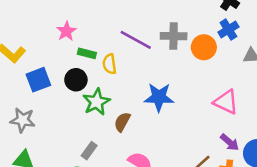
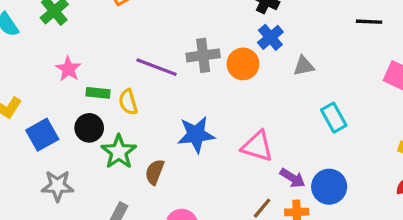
pink triangle: (226, 102) -> (257, 146), moved
gray star: (23, 120) -> (58, 186), moved

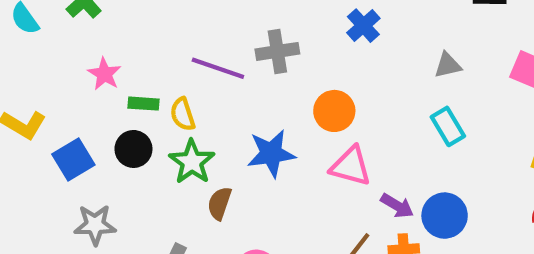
orange circle: (243, 64) -> (334, 111), moved
gray triangle: (304, 66) -> (448, 65), moved
green star: (119, 152) -> (192, 162), moved

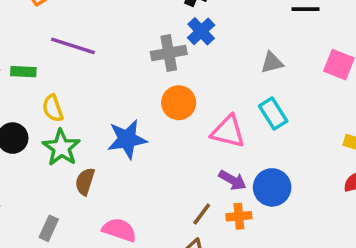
gray cross: (277, 51) -> (169, 53), moved
purple line: (218, 68) -> (73, 46), moved
green rectangle: (143, 104) -> (23, 72), moved
pink triangle: (351, 166) -> (228, 132), moved

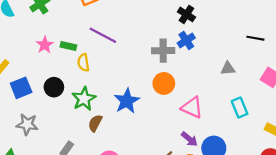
yellow semicircle: (53, 108) -> (83, 63), moved
cyan rectangle: (273, 113) -> (240, 108), moved
blue star: (127, 139) -> (127, 101), turned -30

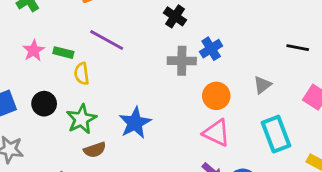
black cross: (186, 14) -> (175, 16), moved
gray triangle: (228, 69) -> (262, 85), turned -35
orange circle: (164, 83) -> (216, 96), moved
cyan rectangle: (240, 108) -> (276, 134), size x1.4
brown semicircle: (95, 123) -> (95, 150), turned -138

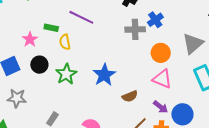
pink star: (34, 50) -> (30, 39), moved
gray triangle: (262, 85) -> (193, 44), size x1.6
brown semicircle: (95, 150) -> (130, 96), moved

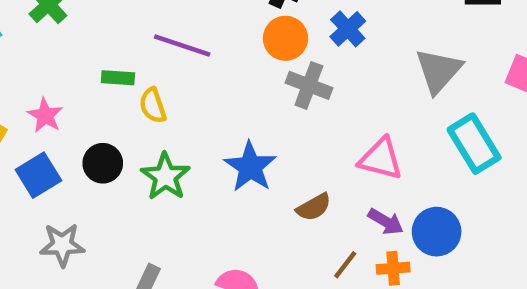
gray cross: (135, 29) -> (309, 85), moved, turned 30
pink star: (30, 39) -> (45, 115), moved
orange circle: (161, 53) -> (285, 38), moved

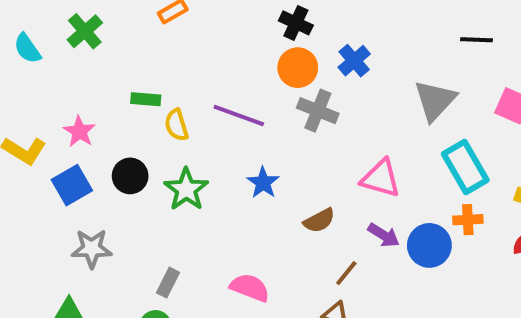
purple line: (182, 46) -> (239, 116), moved
blue star: (250, 167) -> (263, 183), size x0.7
orange cross: (393, 268) -> (468, 220), moved

